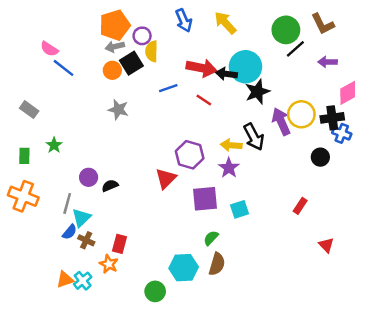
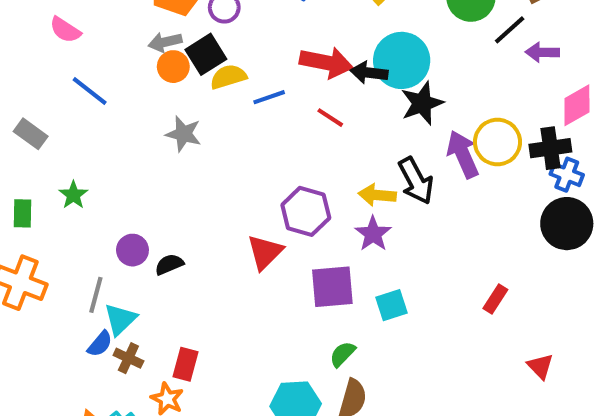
gray arrow: (115, 47) -> (165, 42), moved
black line: (295, 49) -> (510, 30), moved
yellow semicircle: (152, 51) -> (228, 77), moved, turned 72
blue line: (64, 68) -> (90, 91), moved
black circle: (320, 157) -> (567, 224), moved, size x1.6

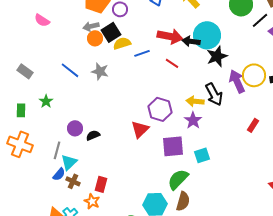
blue line: (90, 91) -> (70, 70), moved
red rectangle: (495, 299) -> (253, 125), moved
green semicircle: (342, 354) -> (178, 179), size x1.6

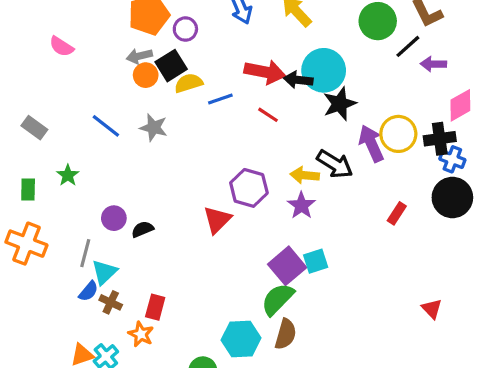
black arrow: (214, 94) -> (335, 164), turned -30
purple square: (173, 146) -> (287, 266), moved, turned -35

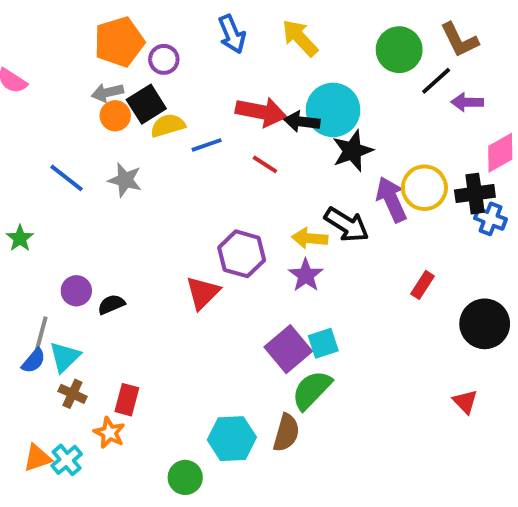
black circle: (452, 197) -> (485, 324), moved
blue semicircle: (88, 291) -> (34, 361), moved
green semicircle: (278, 299) -> (312, 390), moved

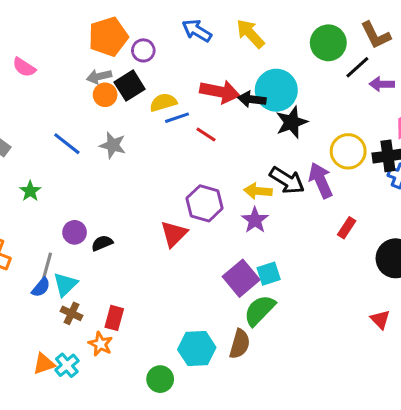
blue arrow: (232, 34) -> (197, 31), turned 144
yellow semicircle: (168, 125) -> (163, 102), moved
red line: (265, 164) -> (206, 135), moved
purple arrow: (391, 199) -> (321, 180), moved

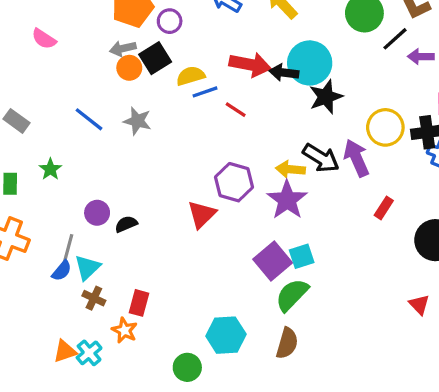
purple star: (255, 220) -> (287, 200), size x1.4
brown semicircle: (240, 344) -> (287, 343), moved

